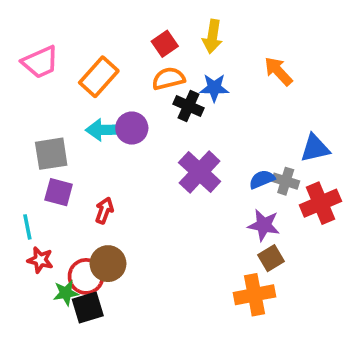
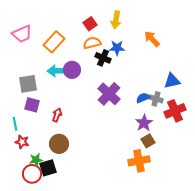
purple star: (264, 225) -> (144, 123), turned 30
red circle: (86, 276) -> (32, 174), moved

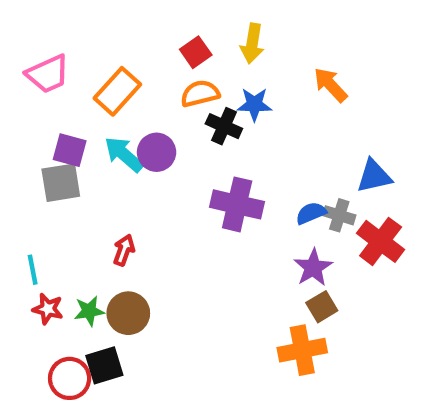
cyan arrow: (57, 71) -> (124, 154), turned 42
purple cross: (109, 94) -> (237, 204), turned -30
purple square: (32, 105) -> (70, 150), moved
red cross: (175, 111) -> (381, 241), turned -30
green star: (36, 160) -> (89, 311), moved

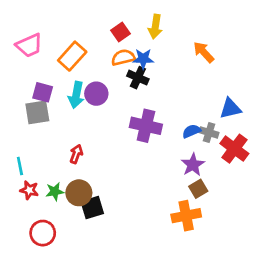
blue star: (254, 104) -> (143, 59), moved
cyan arrow: (124, 154) -> (76, 95), turned -120
black square: (104, 365) -> (92, 208), moved

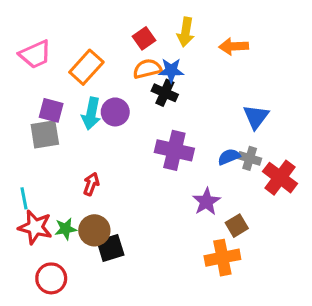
orange arrow: (204, 52) -> (234, 46), moved, turned -50
blue triangle: (230, 108) -> (256, 117), moved, turned -40
purple star: (193, 165) -> (206, 202), moved
red star: (29, 190) -> (35, 227), size x1.5

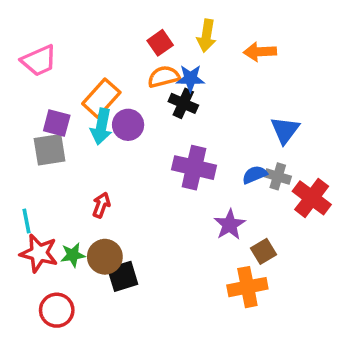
orange rectangle: (86, 67) -> (101, 98), moved

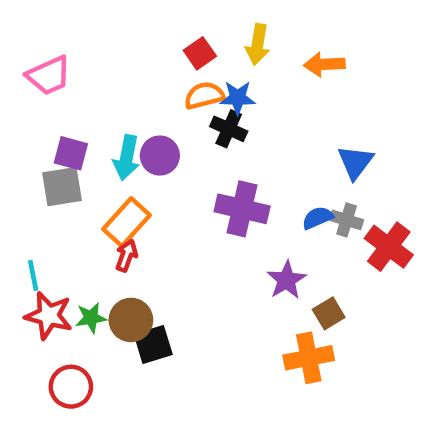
orange rectangle: (101, 98) -> (126, 222), moved

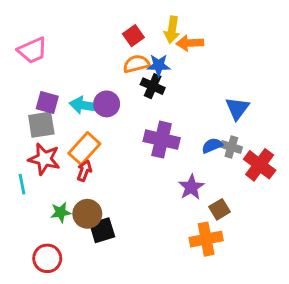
orange arrow: (324, 64) -> (190, 43), moved
cyan arrow: (126, 158) -> (84, 105), turned 88
red star: (49, 316) -> (44, 159), moved

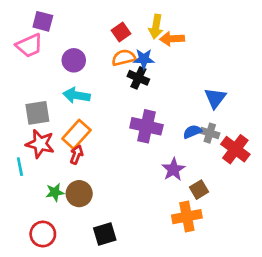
purple square: (47, 102) -> (43, 21), moved
purple circle: (107, 104) -> (74, 60), moved
black square: (102, 230) -> (105, 234), moved

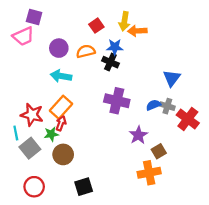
orange semicircle: (124, 58) -> (86, 51), moved
gray square: (37, 113) -> (30, 148), moved, turned -30
green star: (55, 192) -> (51, 134), moved

